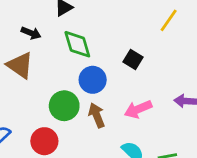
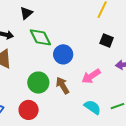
black square: (133, 59) -> (107, 40), moved
blue circle: (93, 80) -> (63, 54), moved

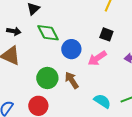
black square: (107, 40) -> (106, 34), moved
pink arrow: (91, 76) -> (97, 58), moved

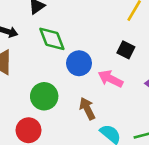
pink arrow: (97, 58) -> (110, 79), turned 54
brown arrow: (72, 80) -> (87, 109), moved

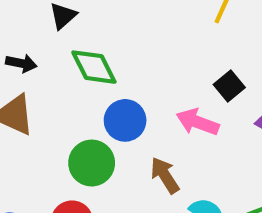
black square: (126, 50) -> (229, 86), moved, turned 30
blue circle: (79, 63) -> (125, 120), moved

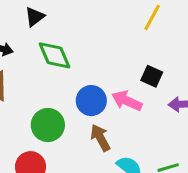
black square: (229, 86) -> (152, 76), turned -30
blue circle: (125, 120) -> (91, 101), moved

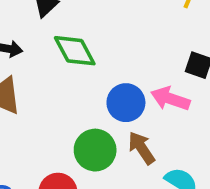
green circle: (48, 125) -> (95, 150), moved

